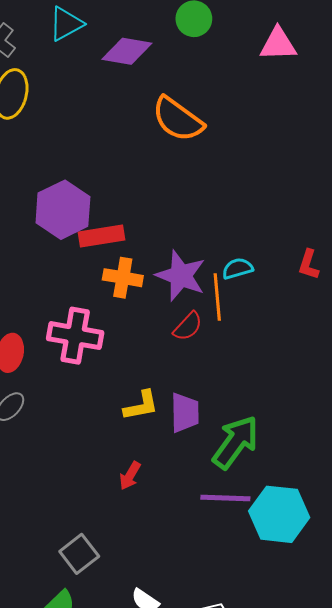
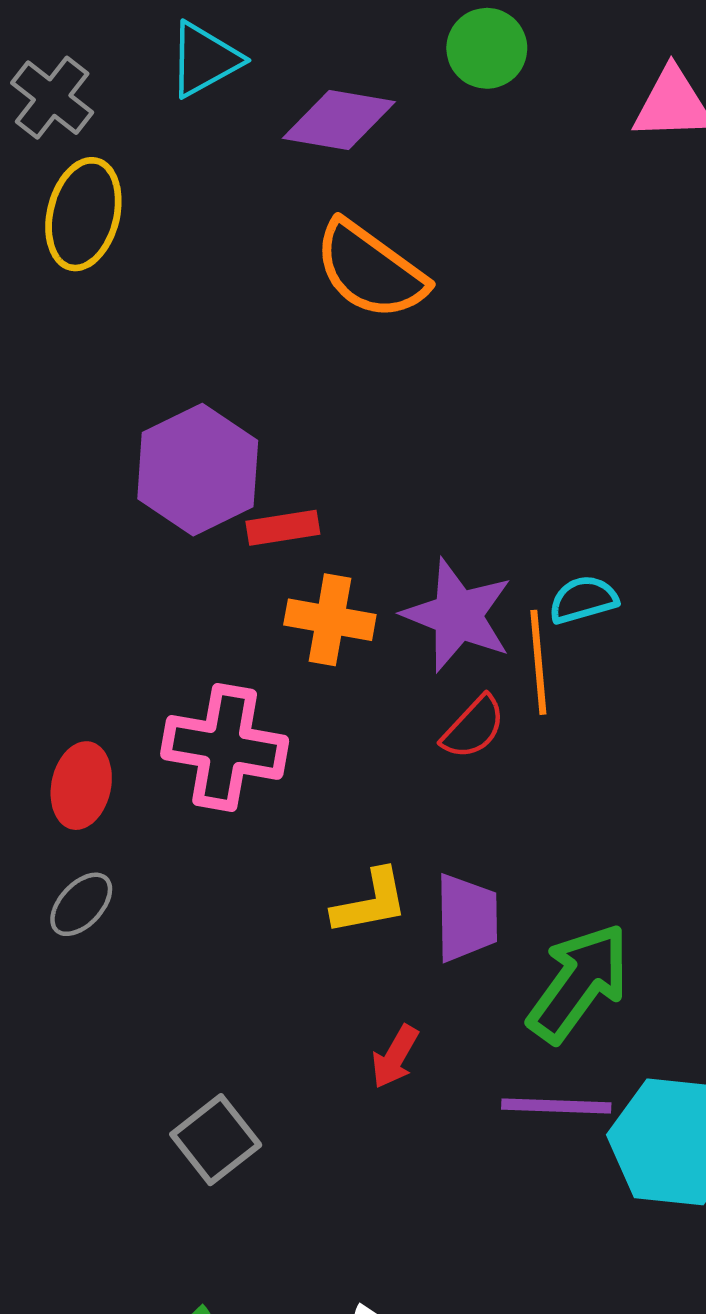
orange semicircle: (178, 119) -> (370, 270), moved
red rectangle: (101, 236) -> (283, 528), size x0.7
red arrow: (130, 476) -> (395, 1057), moved
gray square: (79, 554) -> (216, 1140), moved

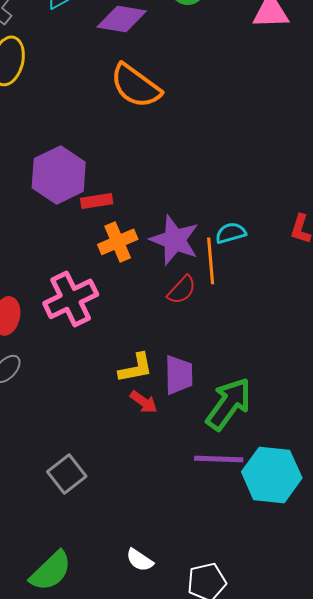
orange cross: (330, 620) -> (118, 242), turned -33
pink cross: (225, 747) -> (71, 299), turned -36
red arrow: (395, 1057) -> (144, 402), moved, turned -84

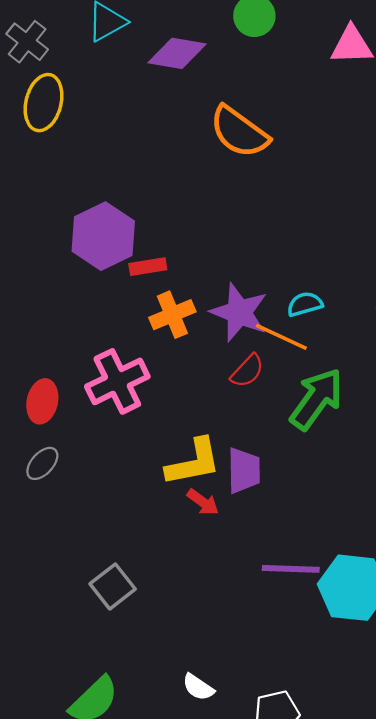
orange semicircle: (136, 86) -> (239, 132), moved
orange line: (211, 261) -> (281, 337), turned -60
yellow L-shape: (136, 368) -> (193, 462), size x1.4
green arrow: (229, 404) -> (317, 399), moved

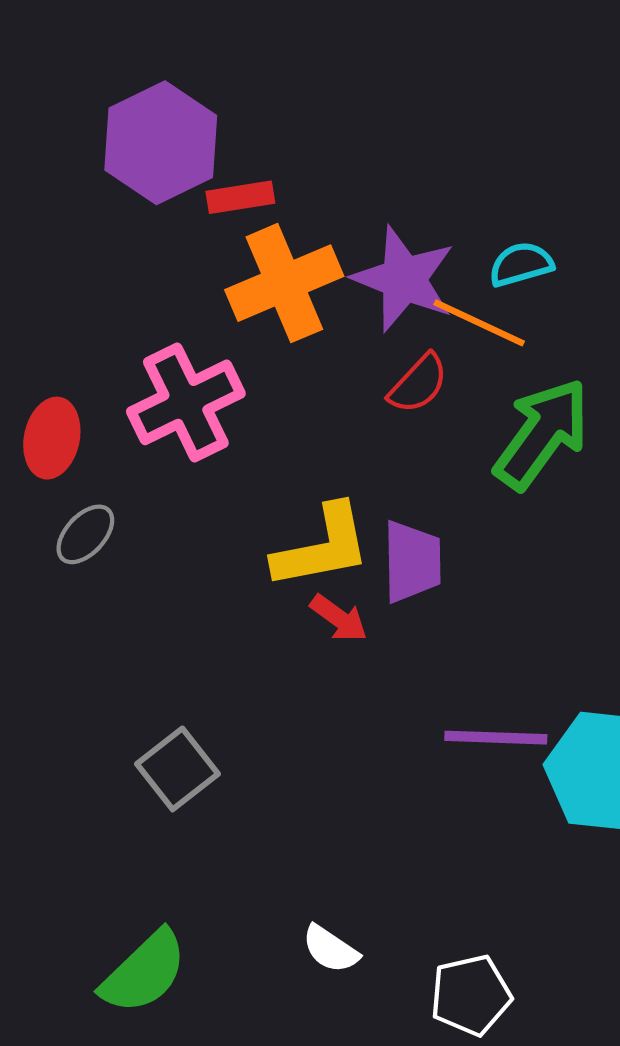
orange cross: (172, 315) -> (284, 283), size x1.4
gray ellipse: (42, 463) -> (85, 534), moved

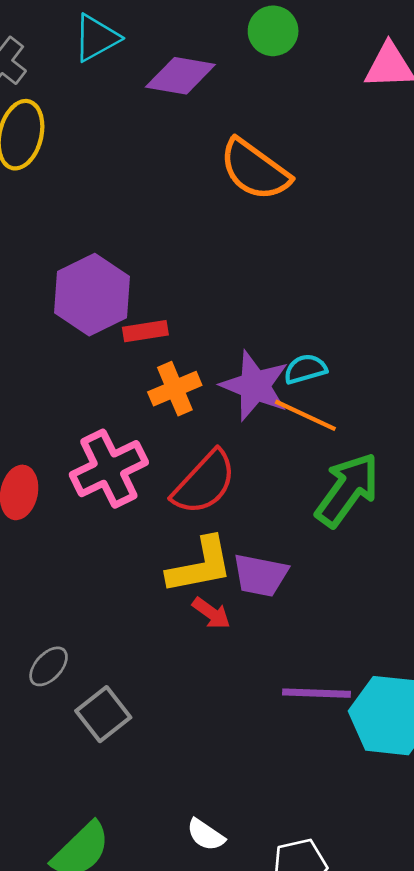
cyan semicircle: (521, 264) -> (305, 369), moved
orange cross: (284, 283) -> (175, 389), size x0.7
red semicircle: (418, 384) -> (204, 483), moved, size x1.6
gray ellipse: (85, 534) -> (49, 666), moved
purple trapezoid: (412, 562) -> (260, 575), turned 102

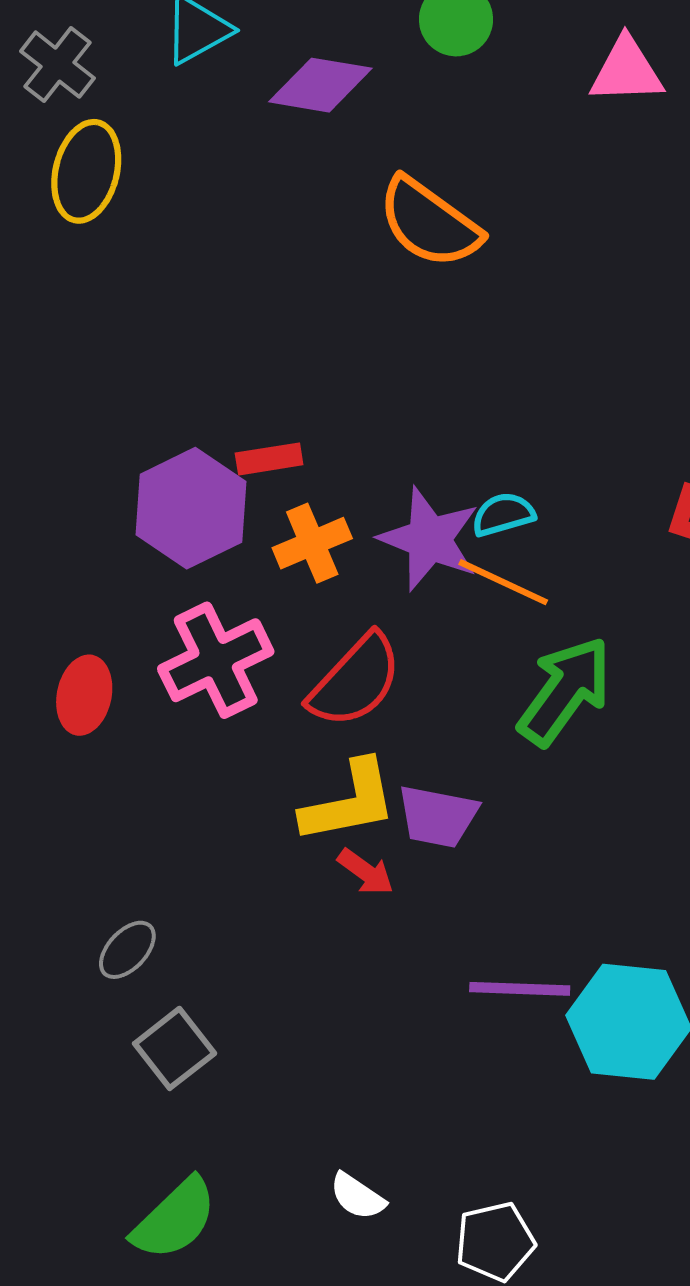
purple hexagon: (92, 295) -> (191, 508), moved
gray square: (103, 714) -> (175, 1048), moved

